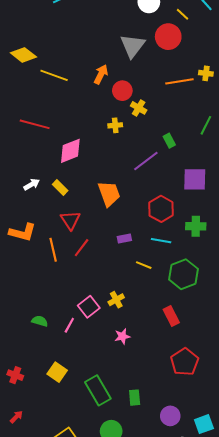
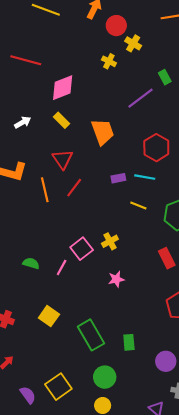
yellow cross: (115, 125) -> (109, 61), turned 32
yellow rectangle: (60, 188) -> (62, 120), moved
cyan line: (161, 241) -> (145, 177), moved

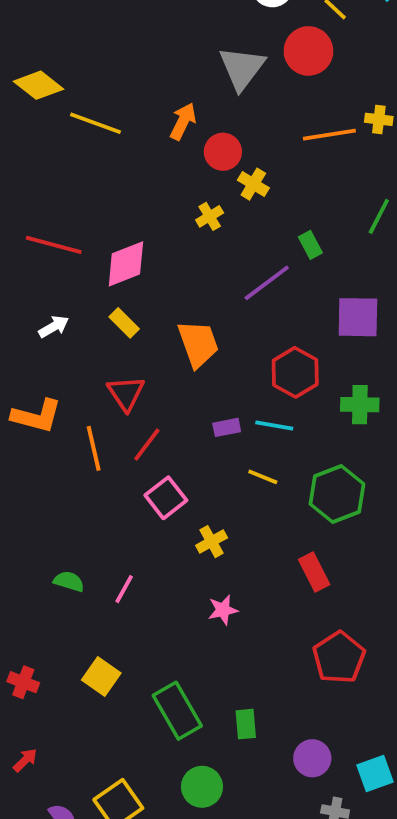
red line: (26, 60) -> (54, 245), moved
yellow cross: (109, 61) -> (210, 216), turned 32
pink square: (82, 249) -> (166, 498), moved

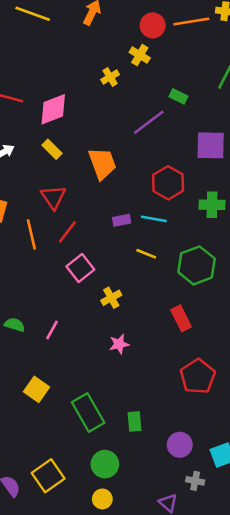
red circle: (223, 152) -> (153, 25), moved
green rectangle: (310, 245) -> (178, 96), turned -36

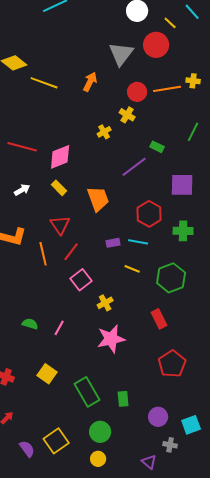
pink star: (119, 344) -> (111, 339), size x1.8

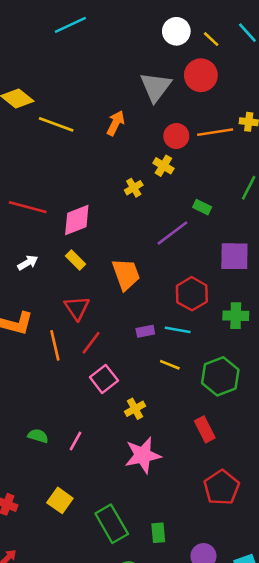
yellow line: (170, 23) -> (211, 39), moved

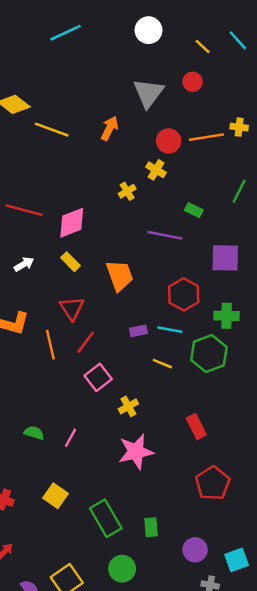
white circle: (176, 31) -> (149, 30), moved
red circle: (201, 75) -> (193, 82), size x0.6
purple line: (172, 233) -> (165, 235), turned 48
green hexagon: (220, 376) -> (209, 354), moved

